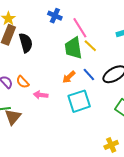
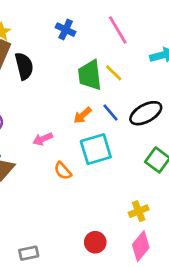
pink line: (80, 28) -> (118, 30), moved
orange semicircle: (23, 82) -> (63, 171), moved
pink arrow: (41, 95) -> (43, 139), turned -32

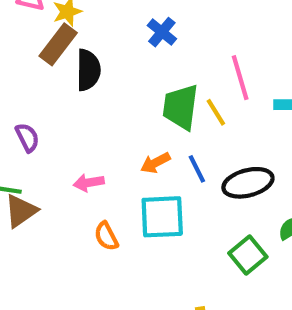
pink line: (118, 30) -> (240, 78), moved

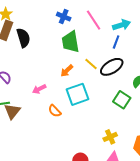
blue cross: (162, 32) -> (64, 17), moved
yellow line: (216, 112) -> (91, 64), moved
blue line: (197, 169) -> (116, 42), moved, turned 64

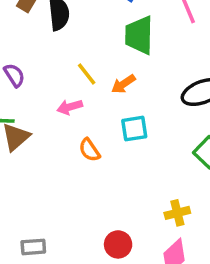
yellow line: (91, 64) -> (87, 74), moved
cyan square: (77, 94) -> (134, 129), size x0.7

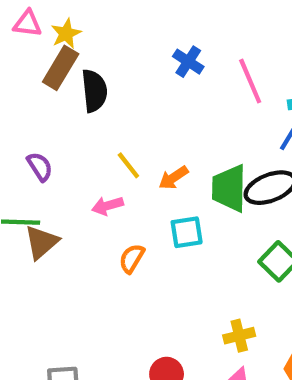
green trapezoid: (139, 35) -> (229, 188), moved
orange semicircle: (89, 150) -> (132, 258), turned 65

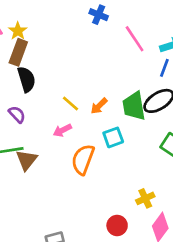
blue cross: (188, 62) -> (99, 15), moved
black semicircle: (94, 91) -> (26, 79), moved
orange semicircle: (132, 258) -> (83, 159), size x1.6
yellow cross: (239, 336) -> (145, 198), moved

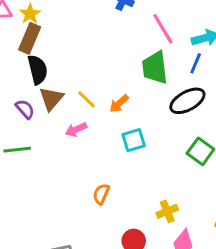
green trapezoid: (134, 106) -> (155, 68), moved
orange semicircle: (83, 159) -> (101, 194), moved, size x0.6
brown triangle: (27, 160) -> (51, 99), moved

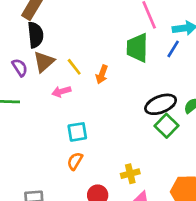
black ellipse: (187, 101) -> (161, 104), moved
orange arrow: (119, 104) -> (102, 74), turned -36
cyan square: (134, 140) -> (77, 132), moved
orange semicircle: (101, 194) -> (75, 161), moved

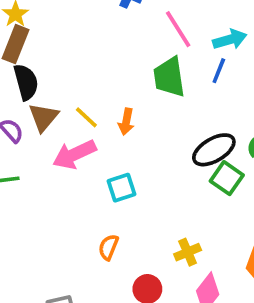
pink arrow: (61, 92) -> (74, 154), size x1.6
cyan square: (77, 132) -> (121, 188), moved

